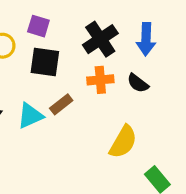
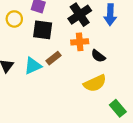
black semicircle: (138, 83) -> (98, 56), moved
yellow semicircle: (123, 142) -> (95, 83), turned 35

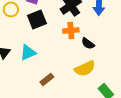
black square: (43, 30) -> (37, 19), turned -30
brown rectangle: (54, 58) -> (47, 79), moved

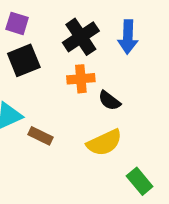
brown rectangle: (47, 79) -> (41, 136), moved, turned 64

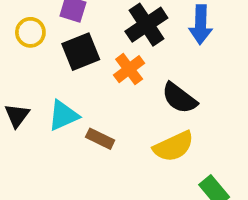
orange cross: (81, 79) -> (129, 69), moved, turned -32
black semicircle: (109, 101) -> (179, 98), size x1.4

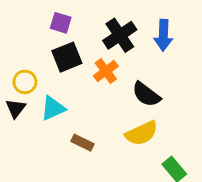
yellow circle: (30, 32) -> (25, 82), moved
brown rectangle: (100, 139) -> (82, 143), moved

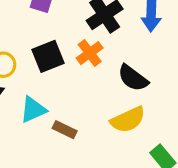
black square: (67, 57) -> (48, 56), moved
cyan triangle: (53, 108) -> (33, 110), moved

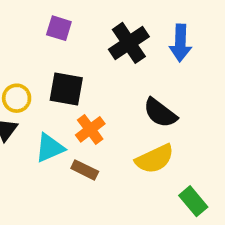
orange cross: (90, 53) -> (90, 129), moved
black square: (48, 56) -> (66, 89), turned 32

